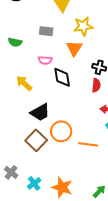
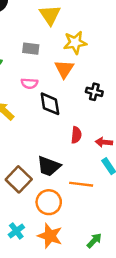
red semicircle: (96, 85) -> (76, 135), moved
black trapezoid: (40, 112) -> (49, 166), moved, turned 50
orange circle: (61, 131) -> (49, 202), moved

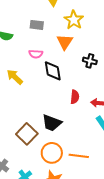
yellow star: (75, 43) -> (74, 20), turned -30
orange line: (81, 184) -> (79, 156), moved

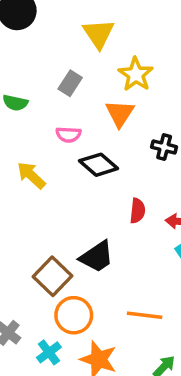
gray rectangle: (37, 25) -> (70, 83), turned -64
black diamond: (53, 71) -> (99, 165), turned -40
black trapezoid: (52, 123) -> (97, 257), turned -55
orange circle: (52, 153) -> (74, 315), moved

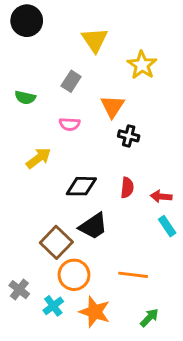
yellow star: (136, 74) -> (142, 65), moved
black cross: (164, 147) -> (129, 136), moved
black diamond: (99, 165) -> (81, 186), moved, turned -40
yellow arrow: (31, 175) -> (39, 158), turned 100

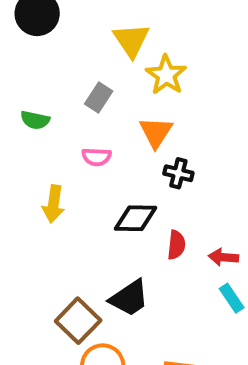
yellow star: (142, 65) -> (166, 75), moved
yellow arrow: (39, 158) -> (54, 204), turned 135
black diamond: (81, 186) -> (135, 218), moved

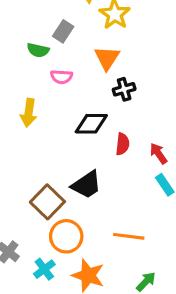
green semicircle: (35, 120) -> (38, 50), moved
black cross: (178, 173) -> (124, 89), turned -30
red arrow: (223, 257) -> (158, 153), turned 50

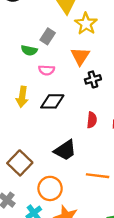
black diamond: (91, 124) -> (52, 101), moved
brown square: (47, 202) -> (20, 163), moved
orange line: (129, 236) -> (98, 176), moved

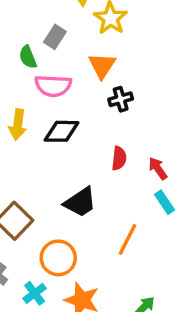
green semicircle: (29, 50) -> (28, 57), turned 56
pink semicircle: (47, 70) -> (53, 86), size x1.5
orange line: (98, 176) -> (127, 239), turned -70

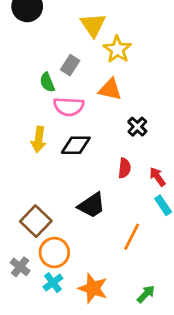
orange triangle: (102, 65) -> (110, 89), turned -50
black cross: (121, 99) -> (137, 127), moved, turned -30
orange circle: (58, 258) -> (54, 253), moved

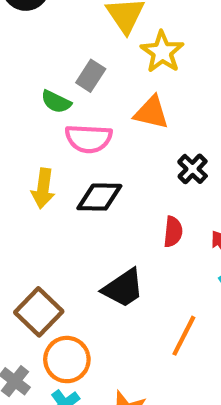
green semicircle: (47, 82) -> (56, 102), turned -42

